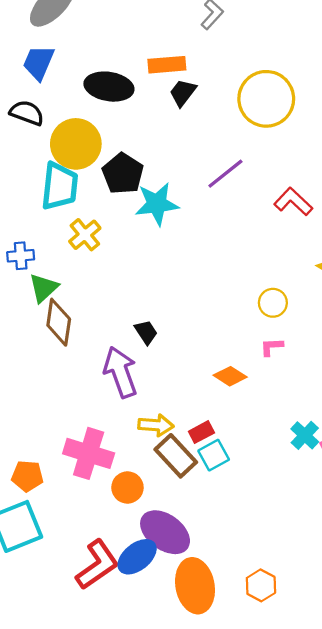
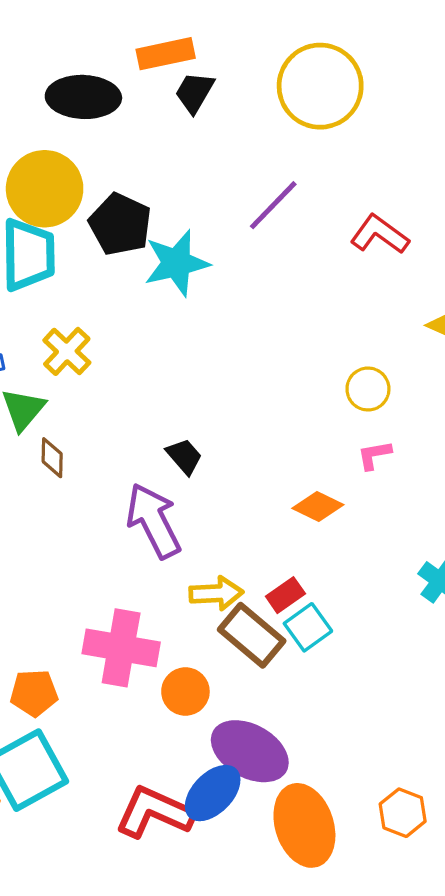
yellow cross: (85, 235) -> (67, 351), moved
brown diamond: (59, 322) -> (52, 458), size x0.6
red L-shape: (97, 565) -> (155, 812), turned -114

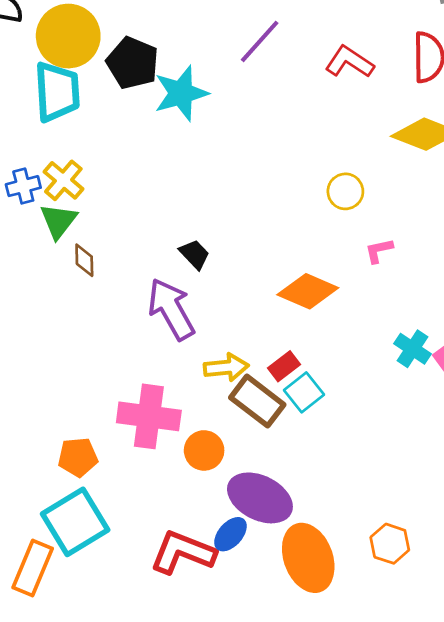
yellow cross: (67, 351) -> (63, 180), moved
pink L-shape: (374, 455) -> (379, 251), moved
orange diamond: (318, 507) -> (308, 291), size x1.4
blue ellipse: (213, 793) -> (230, 534), size x0.7

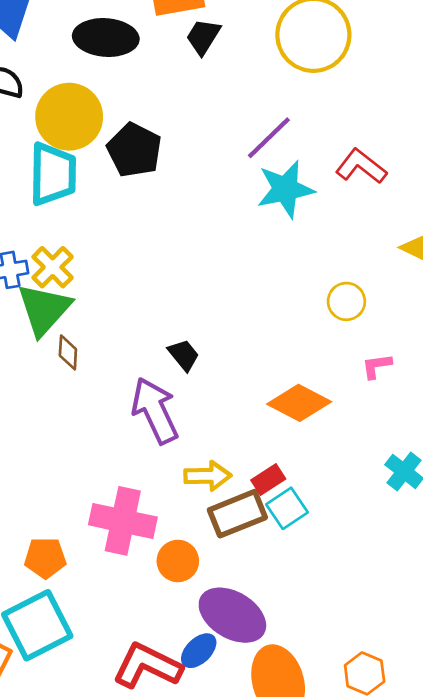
cyan star: (181, 93) -> (285, 189), moved
green triangle: (58, 221) -> (44, 309), size x1.4
brown rectangle: (257, 401) -> (237, 514), turned -64

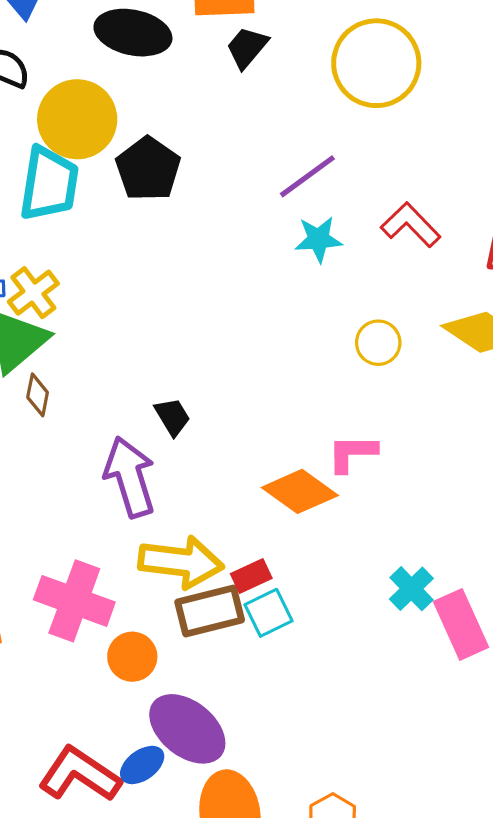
cyan star: (285, 189) -> (318, 239), size x0.7
yellow circle: (346, 301) -> (378, 343), moved
pink L-shape: (377, 366) -> (352, 453), moved, size x1.4
yellow arrow: (208, 476) -> (181, 562), size x1.5

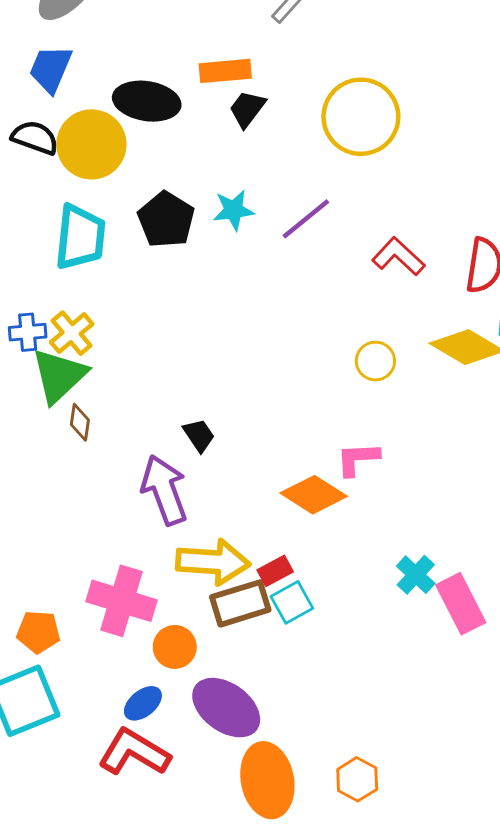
yellow circle: (77, 119) -> (91, 144), moved
cyan star: (318, 239) -> (233, 210), moved
blue ellipse: (142, 765) -> (143, 703), moved

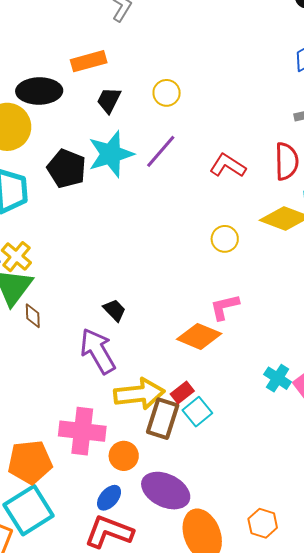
black trapezoid: (247, 109) -> (109, 100), moved
yellow circle: (361, 117) -> (167, 93), moved, size x0.5
cyan star: (233, 210) -> (111, 154), size x1.6
brown rectangle: (240, 603) -> (163, 419), turned -45
orange pentagon: (38, 632) -> (30, 462), size x1.5

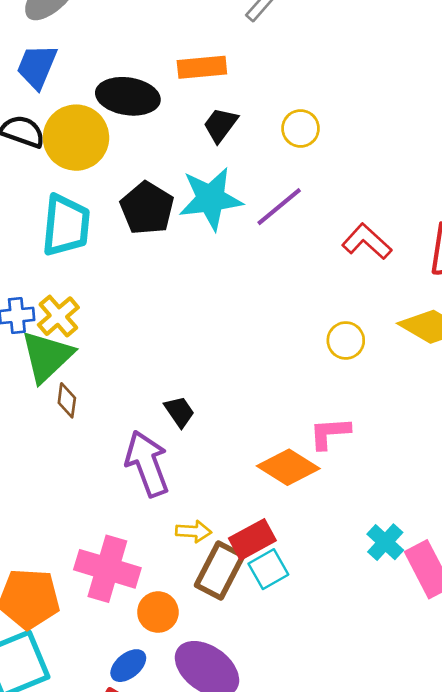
red rectangle: (182, 392) -> (252, 539), size x1.4
yellow arrow: (139, 394) -> (194, 531), size x0.5

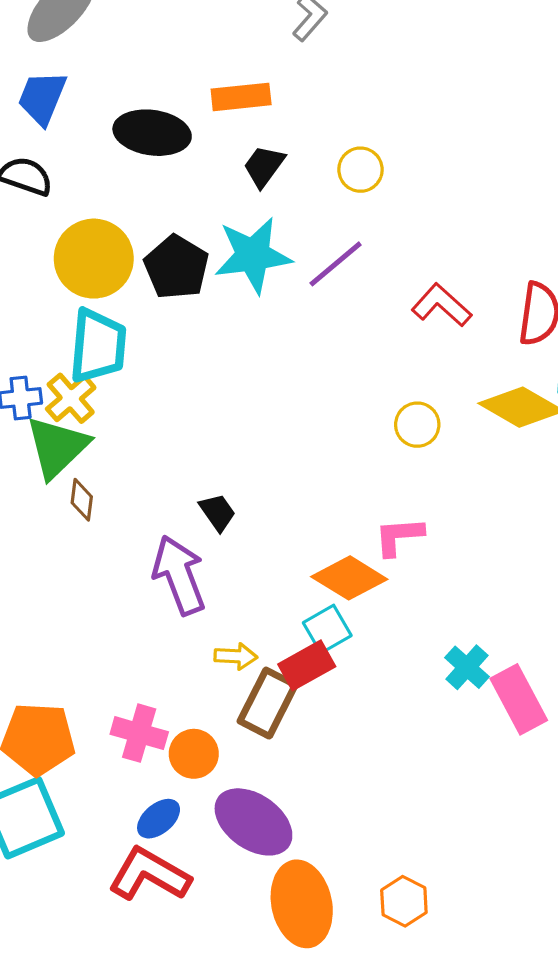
yellow circle: (76, 138) -> (94, 259), moved
cyan trapezoid: (66, 225) -> (98, 346), moved
pink cross: (107, 569) -> (139, 733), moved, size x0.7
cyan square: (268, 569) -> (327, 629), moved

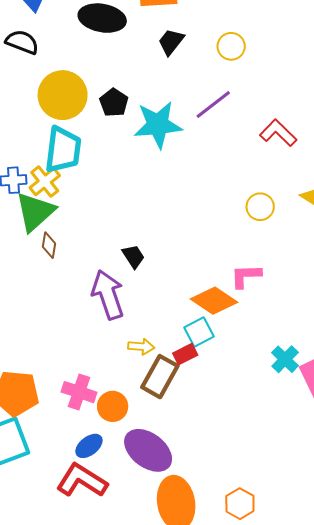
cyan star: (253, 255) -> (158, 125), moved
black pentagon: (176, 267) -> (114, 103), size x0.7
red rectangle: (307, 665) -> (185, 354), size x0.7

